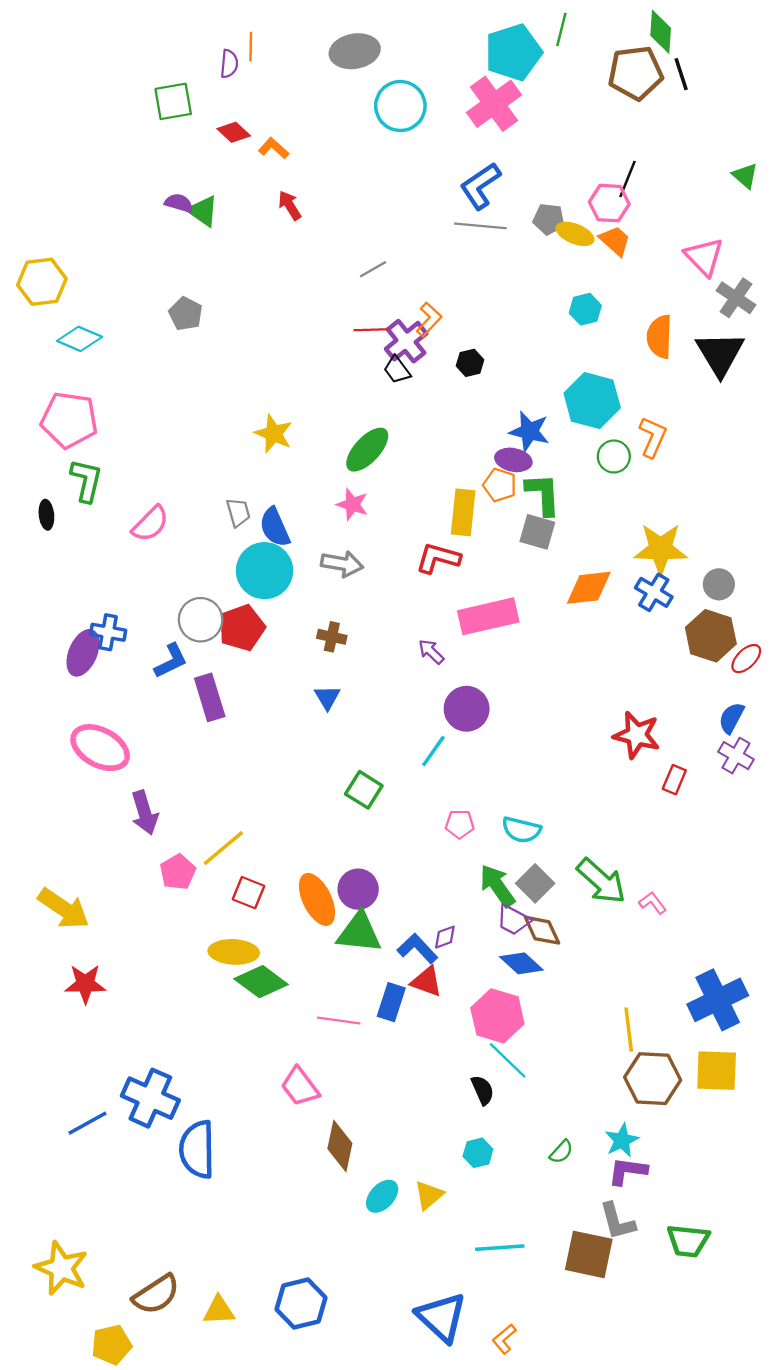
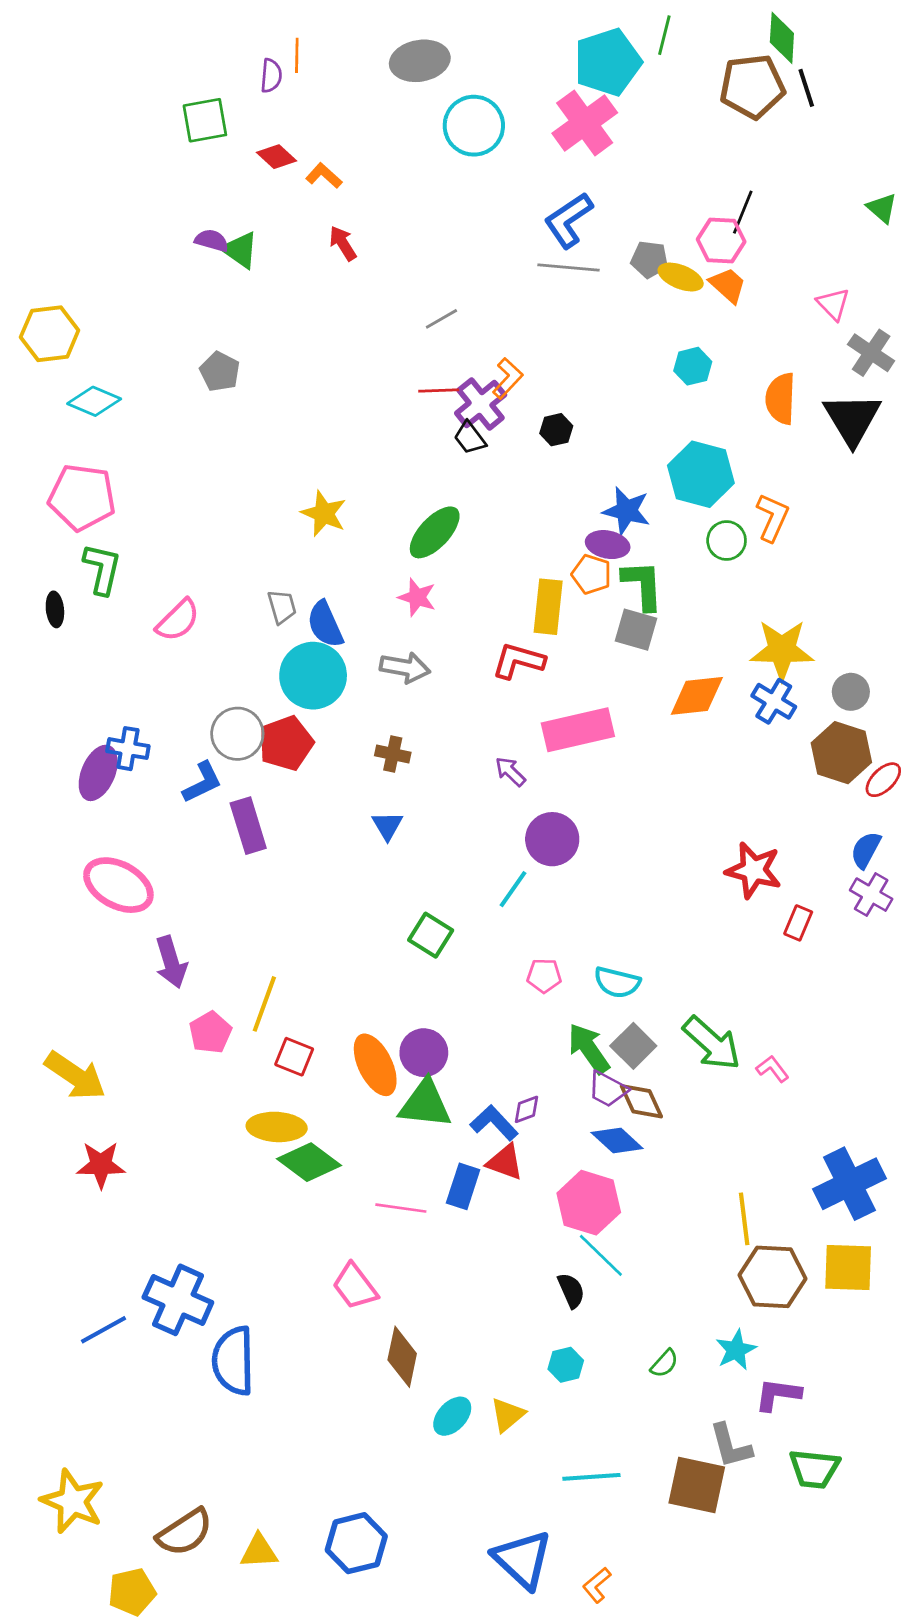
pink triangle: (704, 257) -> (833, 304), size x0.7
yellow line: (223, 848) -> (264, 1004), turned -30
purple L-shape: (628, 1171) -> (778, 1395), moved

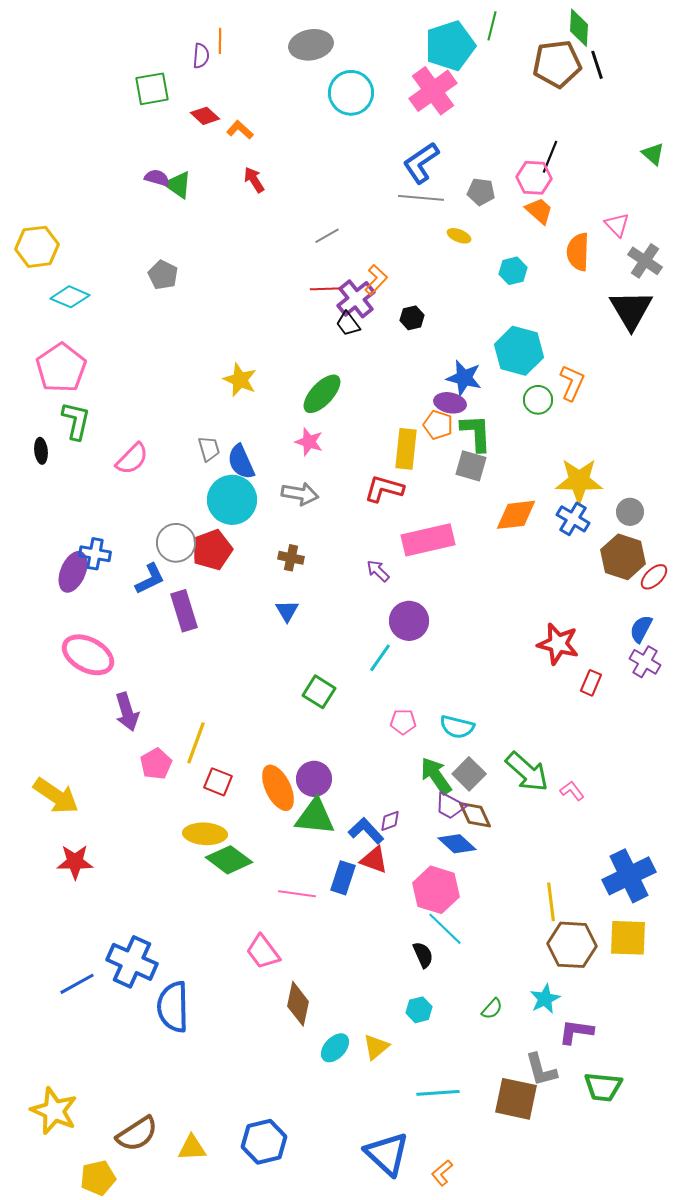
yellow ellipse: (681, 277) -> (459, 236), moved, size x0.7
orange semicircle: (781, 399) -> (578, 252), moved
pink pentagon: (82, 497) -> (61, 368), turned 30

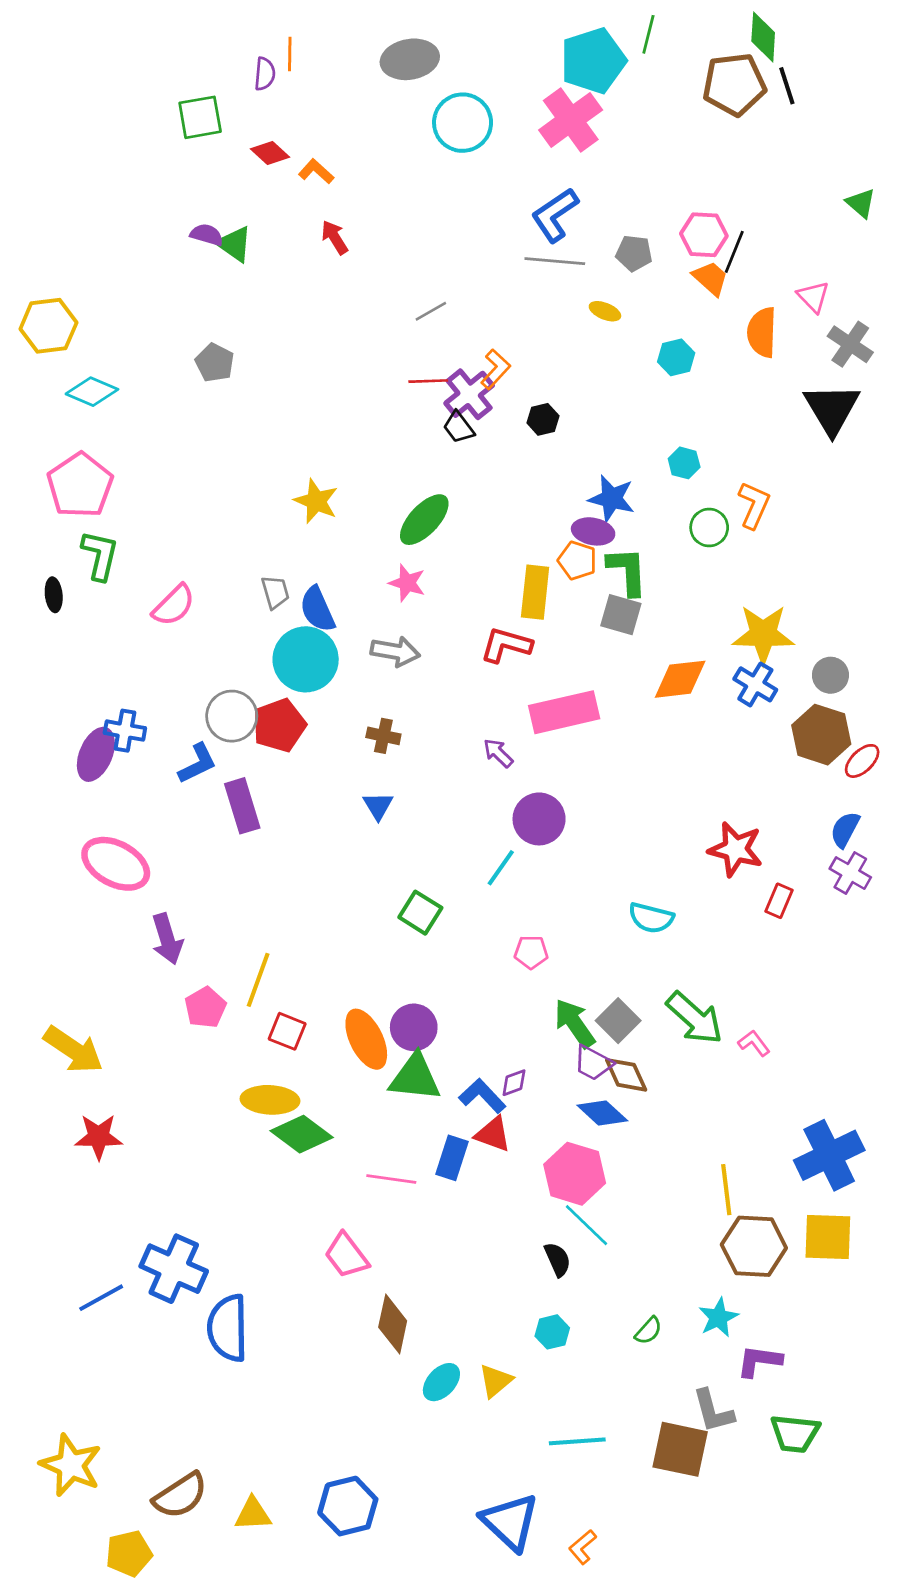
black line: (550, 157) -> (734, 252), moved
cyan hexagon: (519, 351) -> (684, 463), size x0.5
cyan semicircle: (457, 727) -> (651, 918), moved

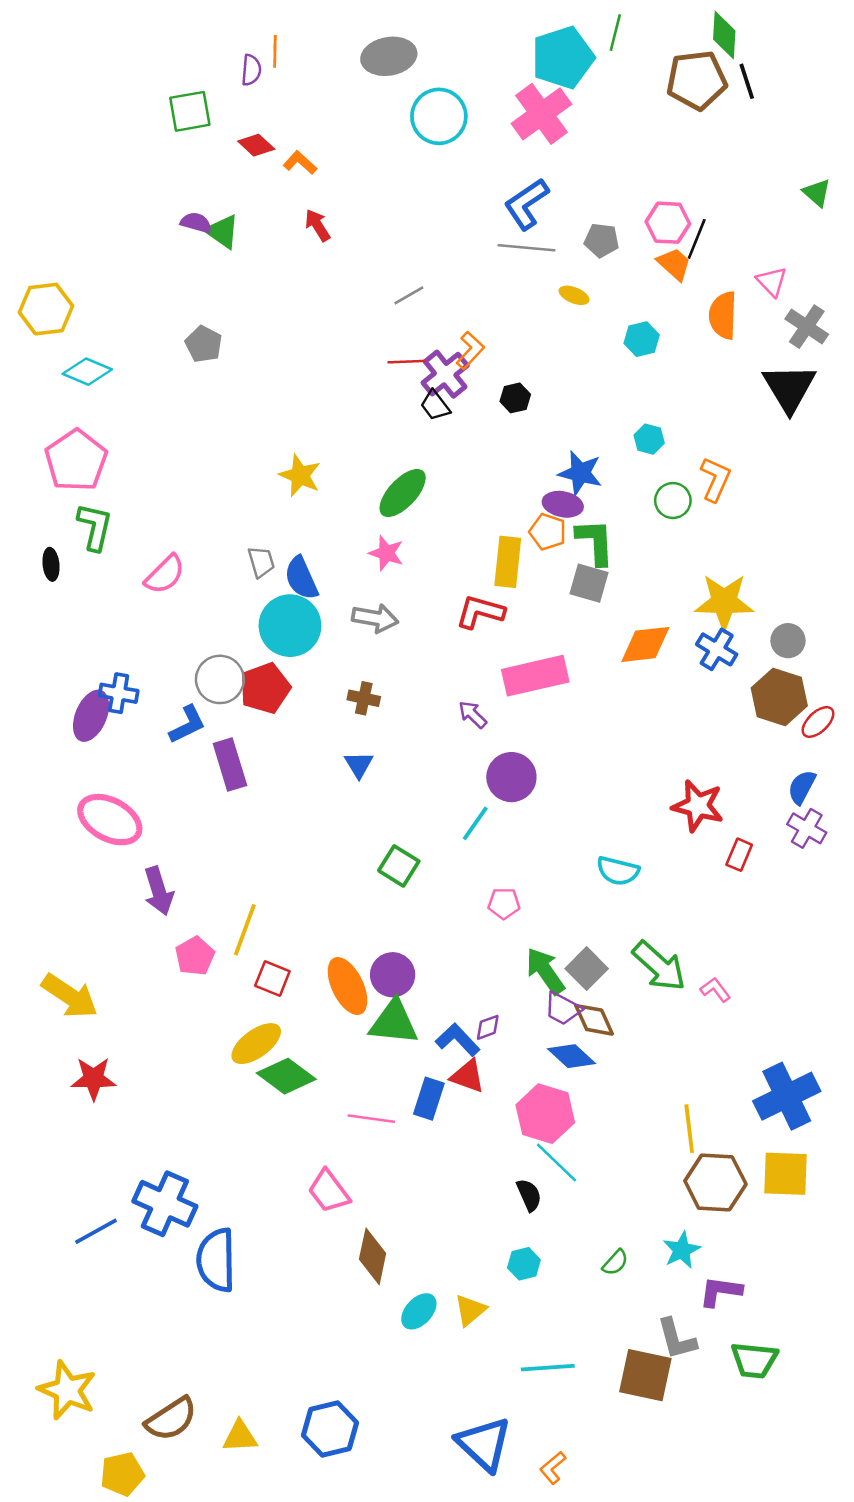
yellow ellipse: (270, 1100) -> (256, 1044), turned -39

